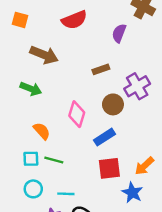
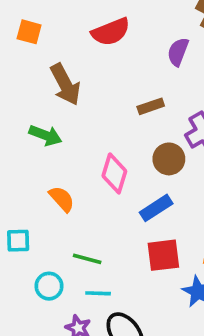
brown arrow: (44, 55) -> (65, 84), turned 40
cyan square: (31, 159) -> (18, 241), moved
green line: (54, 160) -> (87, 259), moved

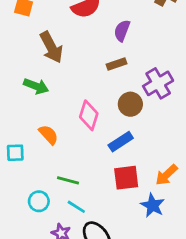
purple semicircle: (178, 52) -> (122, 31), moved
cyan square: (18, 241) -> (15, 153), moved
cyan line: (98, 293) -> (76, 207), turned 30

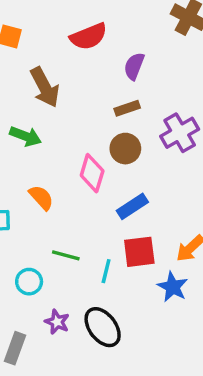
brown circle: (130, 104) -> (125, 149), moved
cyan line: (76, 207) -> (106, 271), moved, turned 72

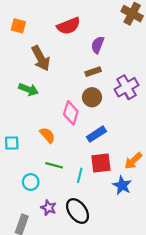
orange semicircle: (41, 198) -> (47, 135), moved

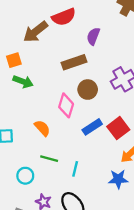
orange square: (18, 26) -> (14, 60), moved, turned -32
brown arrow: (41, 58) -> (35, 32), moved, turned 80
brown rectangle: (93, 72) -> (74, 62), moved, size x1.5
red square: (101, 163) -> (118, 128), moved, turned -30
blue star: (122, 185) -> (118, 179), turned -30

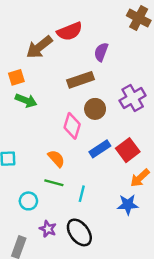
orange semicircle: (42, 128) -> (56, 159), moved

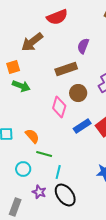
red semicircle: (70, 31) -> (57, 17), moved
orange semicircle: (56, 159) -> (32, 136), moved
cyan line: (82, 194) -> (58, 172), moved

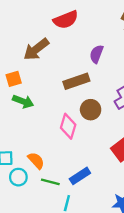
blue rectangle: (82, 126) -> (80, 176), moved
cyan circle: (23, 169) -> (18, 177), moved

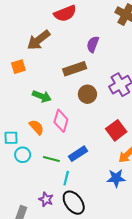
green arrow: (23, 101) -> (42, 96), moved
pink diamond: (68, 126) -> (61, 121), moved
orange semicircle: (36, 161) -> (36, 127), moved

